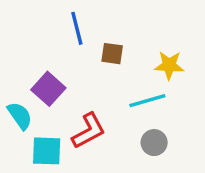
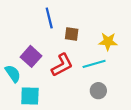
red L-shape: (89, 131) -> (62, 65), moved

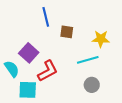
red L-shape: (62, 65) -> (48, 71), moved

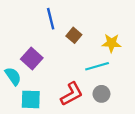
brown square: (67, 32) -> (74, 35), turned 32
red L-shape: (48, 71) -> (72, 94), moved

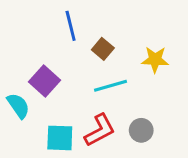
cyan line: (97, 66) -> (110, 86), moved
cyan square: (31, 99) -> (60, 138), moved

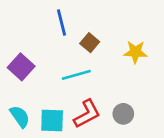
purple square: (44, 81) -> (21, 67), moved
cyan line: (110, 86) -> (76, 75), moved
cyan semicircle: (18, 106) -> (20, 117), moved

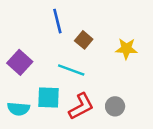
cyan line: (76, 75) -> (71, 70), turned 36
cyan semicircle: (20, 117) -> (18, 109), turned 130
cyan square: (52, 121) -> (49, 98), moved

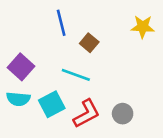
yellow star: (126, 49) -> (143, 27), moved
cyan square: (49, 98) -> (52, 104), turned -30
cyan semicircle: (18, 109) -> (18, 99), moved

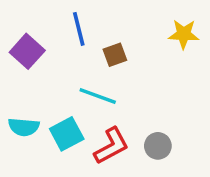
brown square: (89, 43) -> (115, 55), turned 30
purple square: (21, 67) -> (27, 51), moved

